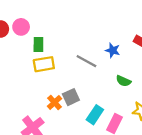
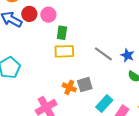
blue star: (113, 50) -> (127, 55), moved
orange cross: (55, 102) -> (69, 87), turned -32

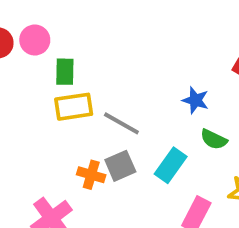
gray line: (103, 54) -> (121, 123), moved
cyan rectangle: (104, 104) -> (171, 165), moved

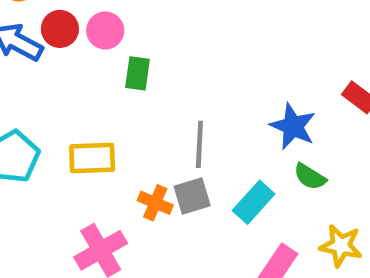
blue star: (195, 100) -> (293, 126), size x1.4
yellow rectangle: (74, 107) -> (92, 158), moved
gray line: (121, 123) -> (199, 144), turned 57

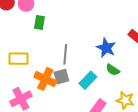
orange cross: (155, 203) -> (45, 79), size x1.5

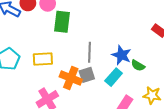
green rectangle: (39, 23) -> (62, 22), size x1.5
blue star: (106, 48) -> (121, 55), moved

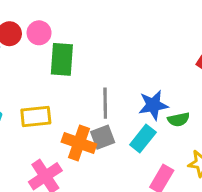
blue star: (121, 55) -> (153, 105), turned -30
green semicircle: (138, 65) -> (179, 119), turned -40

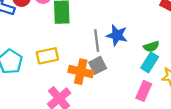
blue star: (153, 105) -> (117, 35), moved, turned 30
cyan rectangle: (143, 139) -> (150, 62), moved

